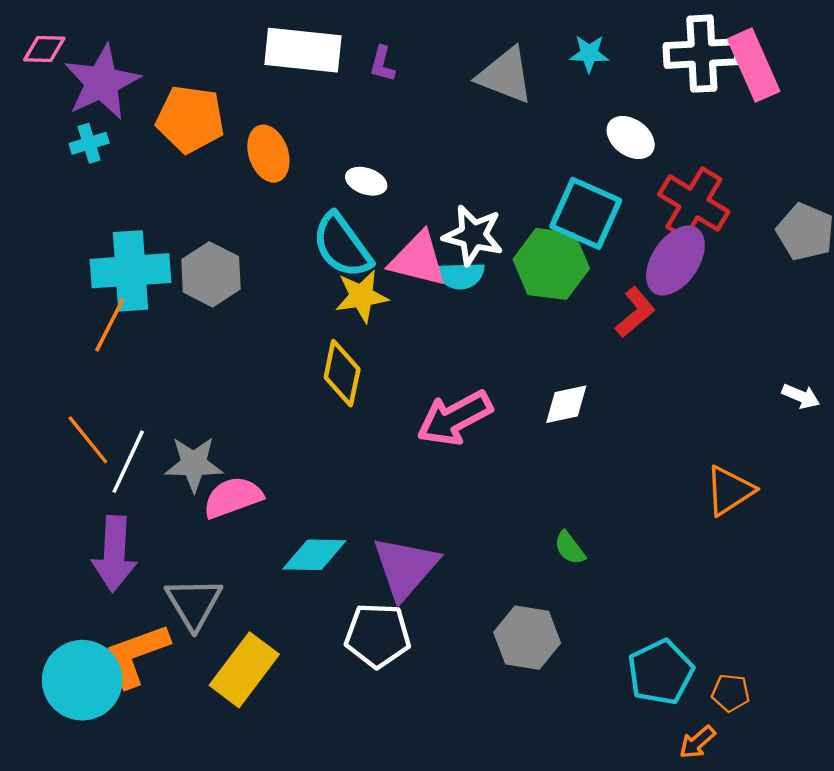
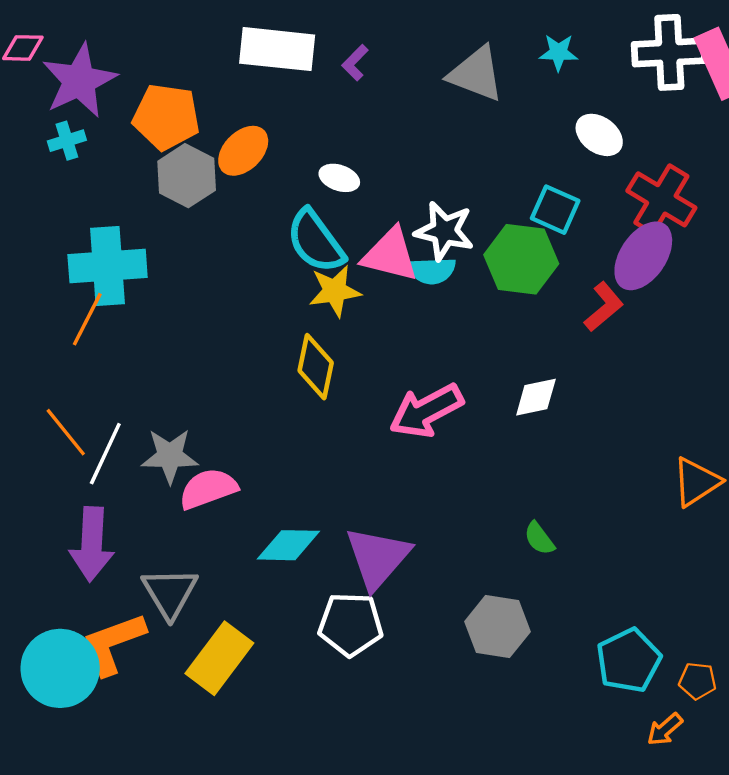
purple L-shape: (382, 64) -> (355, 63), turned 30
orange ellipse: (268, 154) -> (243, 151), turned 64
cyan square: (586, 213) -> (555, 210), size x0.7
gray hexagon: (211, 274) -> (187, 176), moved

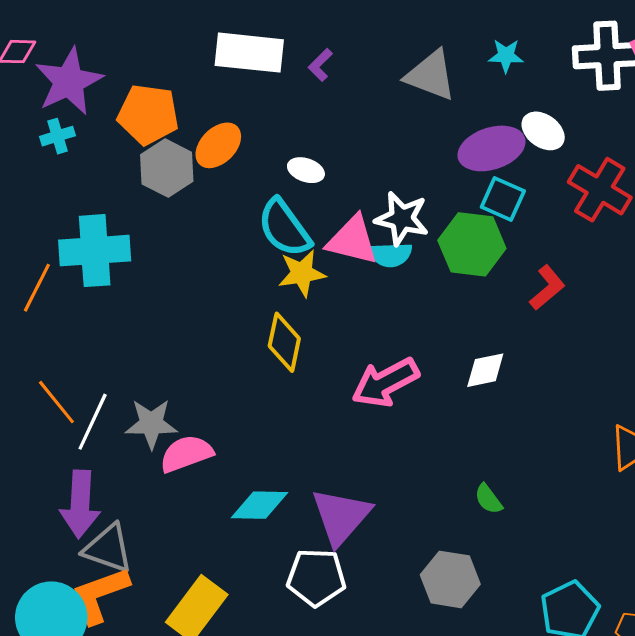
purple ellipse: (643, 256) -> (492, 148), moved, turned 38
orange line: (87, 319) -> (37, 288), moved
gray triangle: (170, 593) -> (108, 548), moved, turned -40

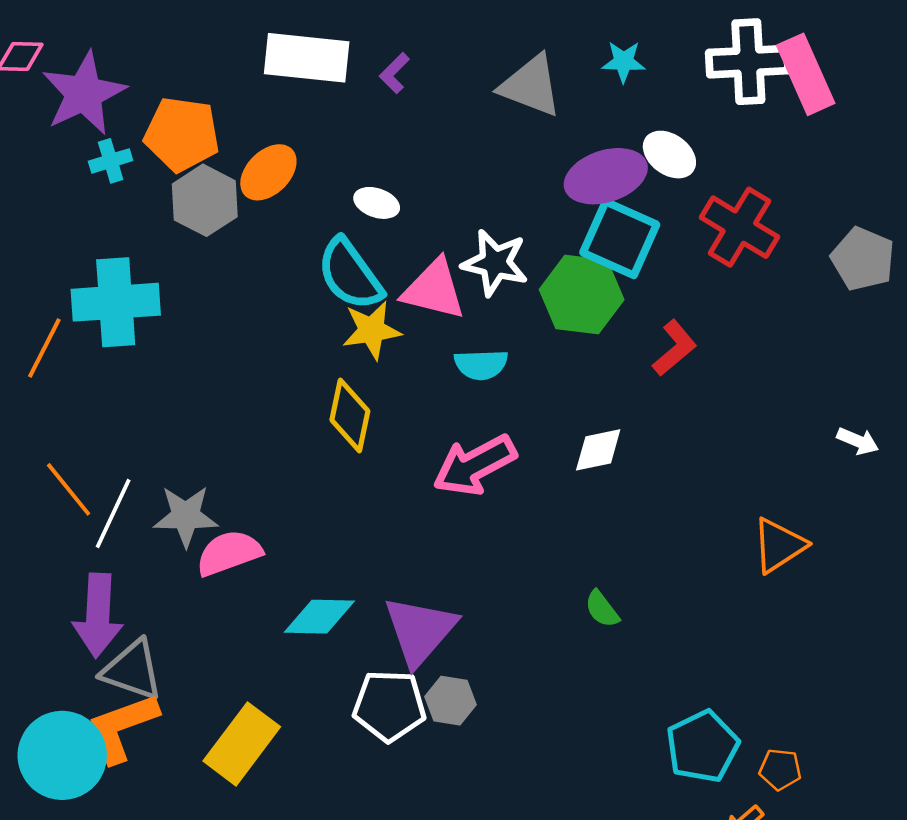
cyan cross: (57, 136) -> (111, 161), moved
cyan square: (503, 199) -> (620, 239), size x1.4
cyan semicircle: (390, 255) -> (481, 365), moved
gray hexagon: (450, 579) -> (450, 701), moved, size x0.7

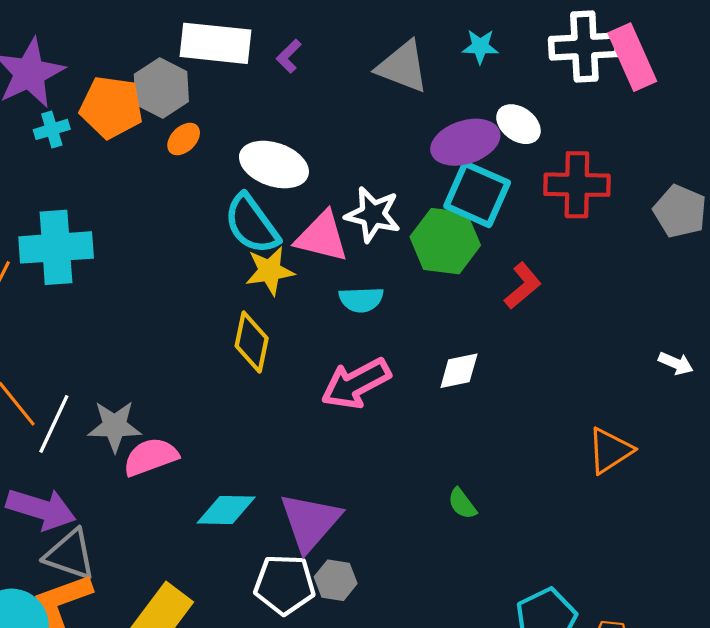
orange ellipse: (268, 172) -> (184, 139), size x0.7
gray hexagon: (205, 200) -> (161, 88), moved
white ellipse: (377, 203) -> (274, 165), size x1.8
red cross: (739, 227) -> (577, 185), turned -30
purple arrow: (98, 615) -> (41, 509), turned -76

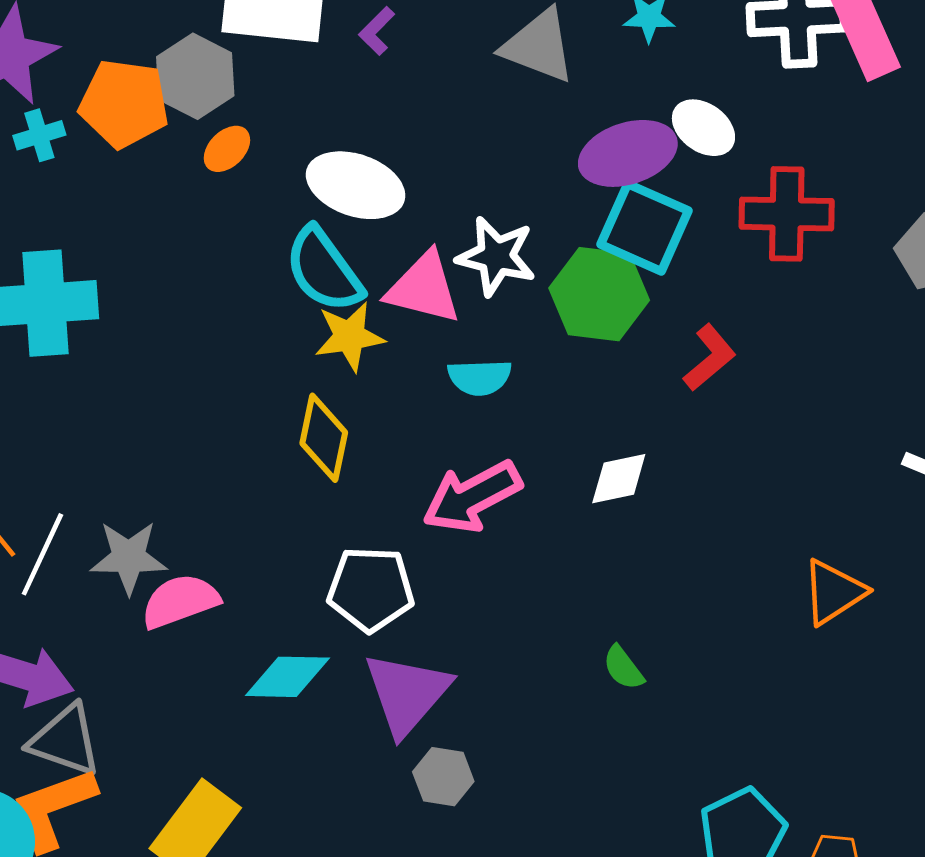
white pentagon: (285, 584) -> (371, 589), moved

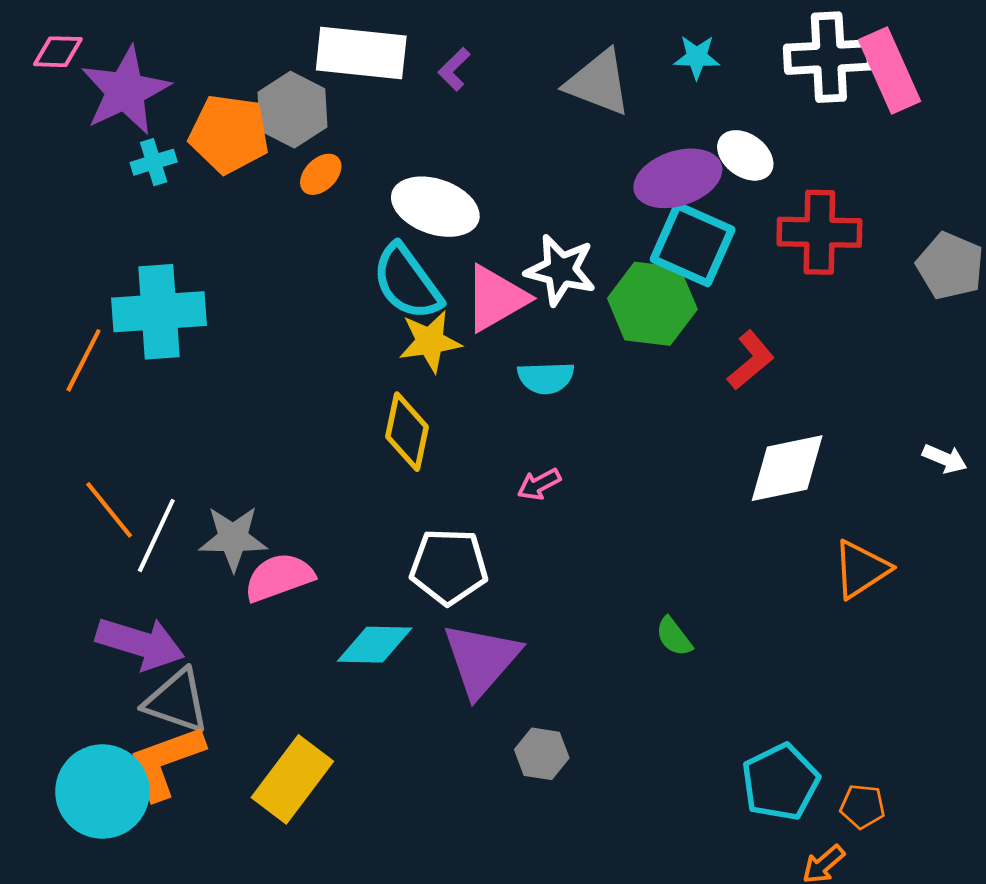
pink triangle: (424, 288) -> (496, 298), turned -44
white diamond: (619, 479) -> (787, 468), moved, size x1.5
pink arrow: (472, 497) -> (539, 484), size x0.5
gray hexagon: (443, 777) -> (542, 754), moved

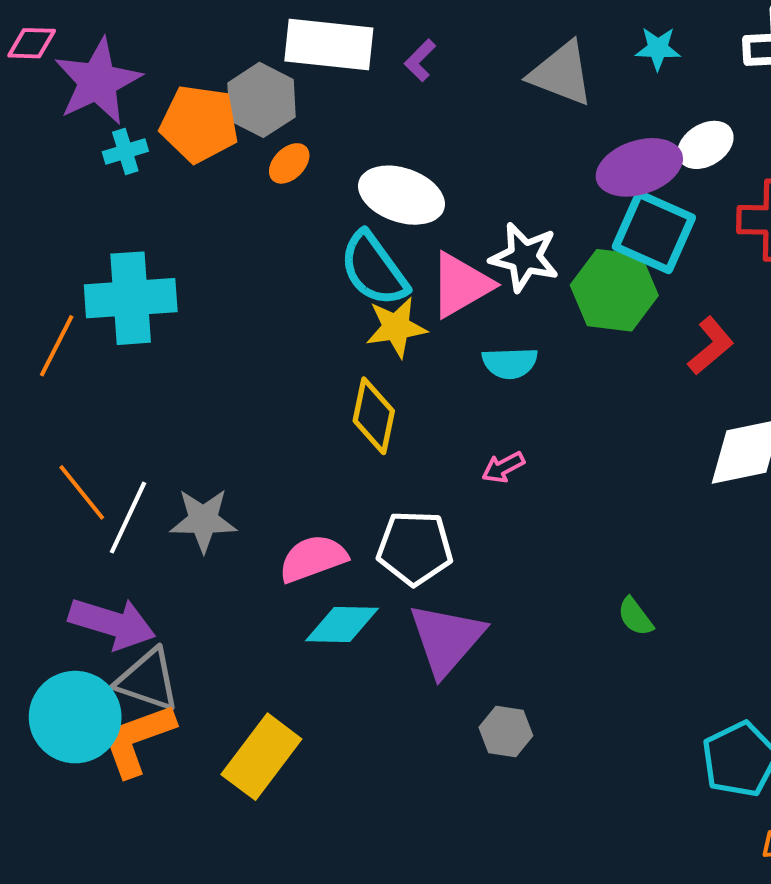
white ellipse: (745, 155) -> (705, 145), turned -68
pink semicircle: (279, 577) -> (313, 558), moved
cyan circle: (102, 792) -> (75, 717), moved

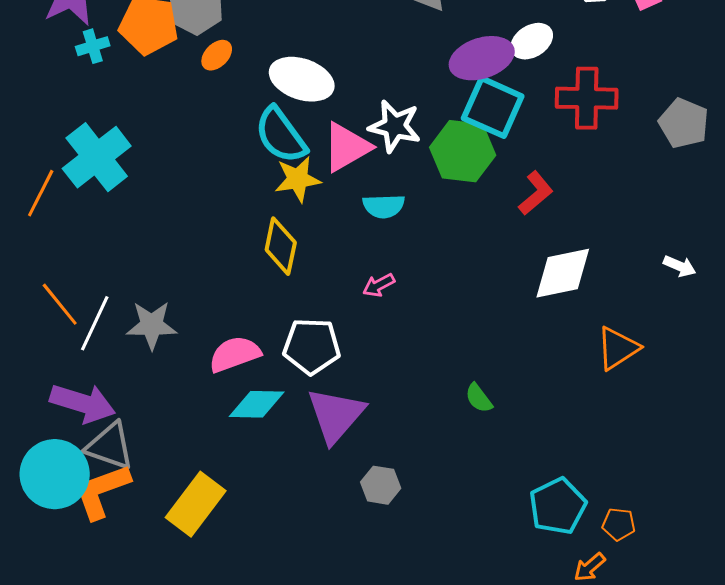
cyan cross: (131, 298) -> (97, 157), turned -34

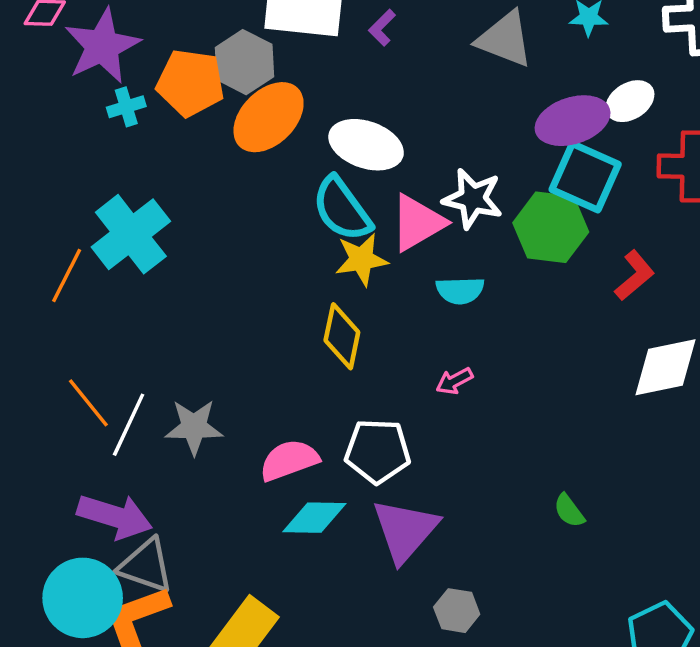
orange ellipse: (217, 55) -> (269, 117), size x2.0

